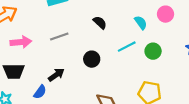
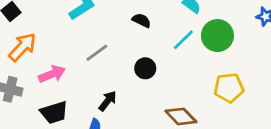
green circle: (153, 51) -> (217, 36), size x1.5

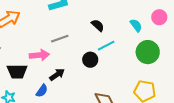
cyan line: (183, 40) -> (106, 46), moved
pink arrow: (52, 74) -> (39, 55), moved

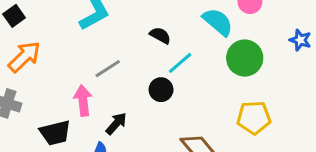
cyan semicircle: (136, 25) -> (218, 22), size x1.5
pink arrow: (39, 55) -> (83, 101), turned -78

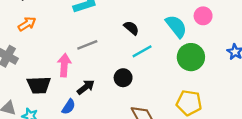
orange arrow: (24, 57) -> (27, 24), size x0.7
black circle: (161, 90) -> (123, 78), moved

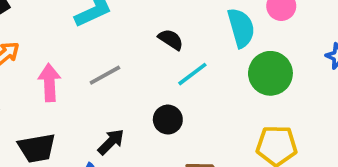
cyan semicircle: (176, 26) -> (241, 28), turned 30
pink arrow: (64, 65) -> (49, 83), moved

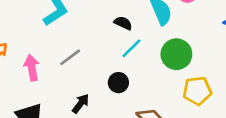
black semicircle: (171, 39) -> (123, 23), moved
green circle: (270, 73) -> (176, 54), moved

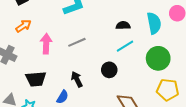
black semicircle: (123, 23) -> (123, 25), turned -40
black arrow: (81, 104) -> (77, 79), turned -77

